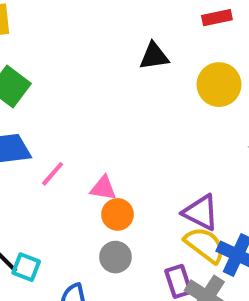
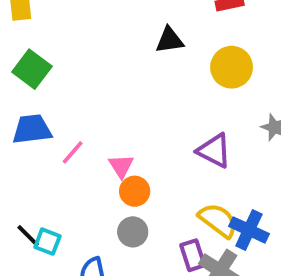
pink triangle: (103, 188) -> (121, 166), turned 48
purple triangle: (201, 212) -> (214, 151), moved

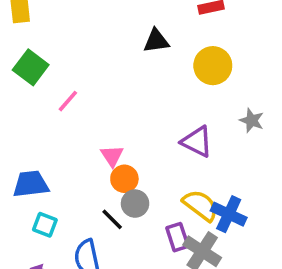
blue trapezoid: (32, 129) -> (31, 184), moved
pink line: (73, 152) -> (68, 101), moved
gray circle: (133, 232) -> (135, 204), moved
black line: (28, 236) -> (112, 219), moved

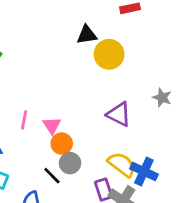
yellow circle: (213, 66) -> (109, 54), moved
pink line: (68, 101) -> (24, 120), moved, turned -30

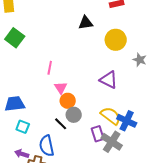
yellow circle: (109, 54) -> (116, 40), moved
gray star: (162, 98) -> (140, 60), moved
pink line: (24, 120) -> (50, 68), moved

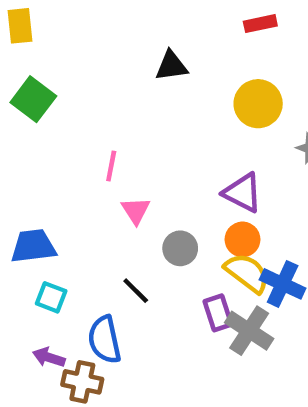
black triangle: (86, 23) -> (171, 66), moved
orange circle: (68, 101) -> (243, 239), moved
gray circle: (74, 115) -> (180, 248), moved

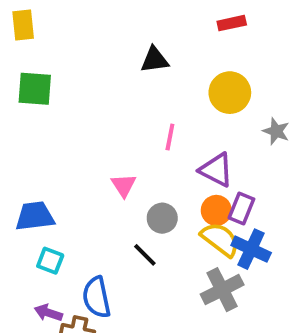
green square: (33, 99) -> (35, 89), turned -33
pink line: (111, 166) -> (170, 137), moved
black line: (136, 291) -> (145, 255), moved
purple rectangle: (218, 313) -> (241, 208), moved, turned 40
gray cross: (249, 331) -> (222, 290), turned 30

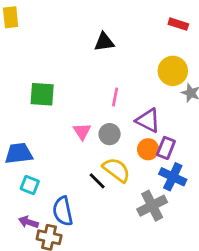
red rectangle: (232, 23) -> (178, 24), moved, turned 30
green square: (35, 89) -> (42, 94), moved
yellow circle: (230, 93) -> (173, 71), moved
gray circle: (162, 218) -> (110, 134), moved
yellow semicircle: (220, 239) -> (116, 170), moved

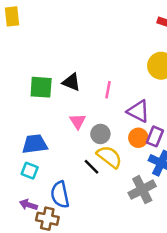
black triangle: (104, 42) -> (71, 82), moved, turned 30
gray circle: (110, 134) -> (100, 134), moved
blue trapezoid: (19, 153) -> (35, 144), moved

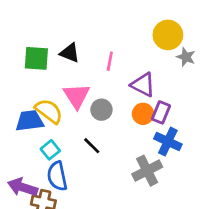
pink triangle: (78, 121) -> (77, 96), size x1.5
yellow semicircle: (109, 157) -> (49, 111), moved
cyan square: (30, 171) -> (50, 150), moved, turned 30
purple arrow: (28, 205) -> (23, 187), size x1.5

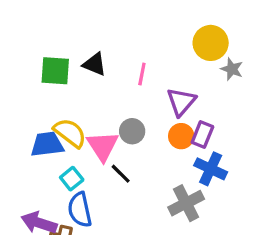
purple triangle: (143, 85) -> (181, 102), turned 44
pink triangle: (77, 96) -> (103, 146), moved

